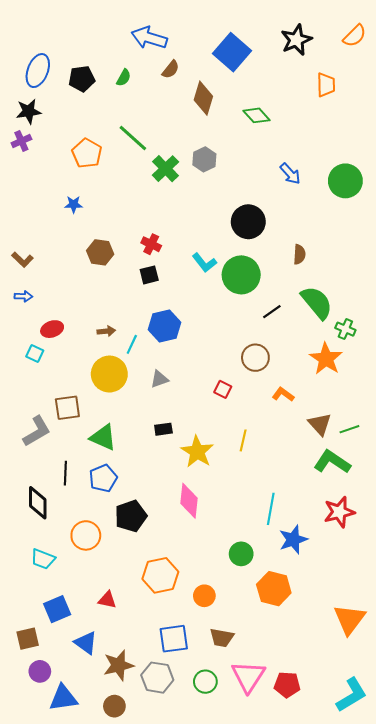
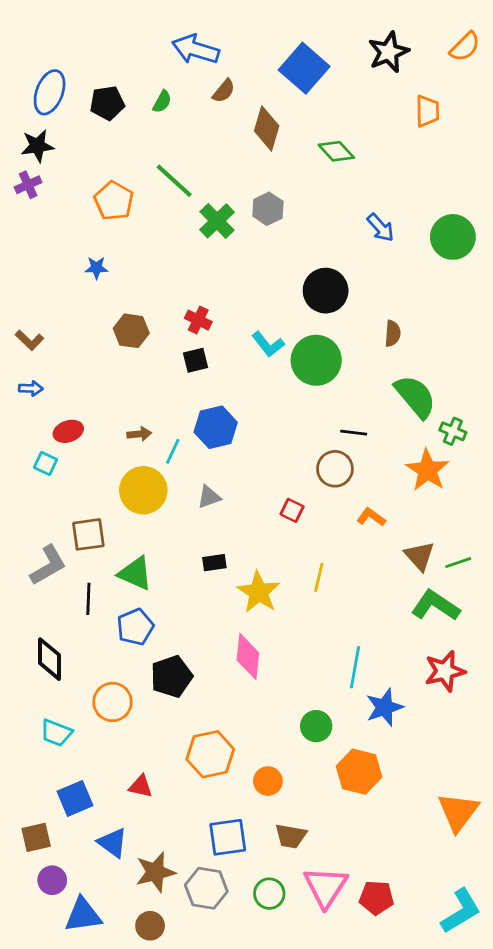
black line: (272, 312) -> (354, 433), moved, turned 42
black line: (65, 473) -> (88, 599), moved

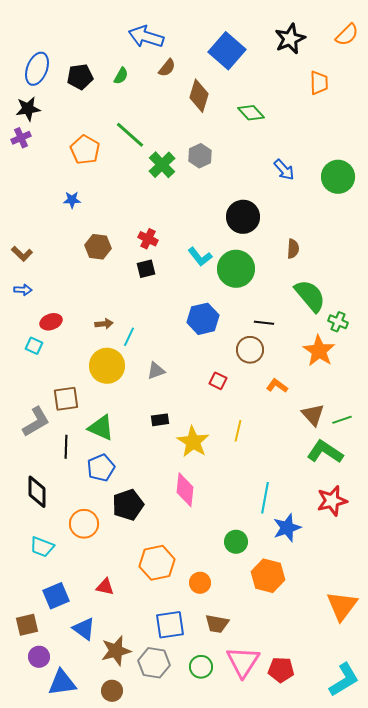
blue hexagon: (216, 427) -> (203, 319), moved

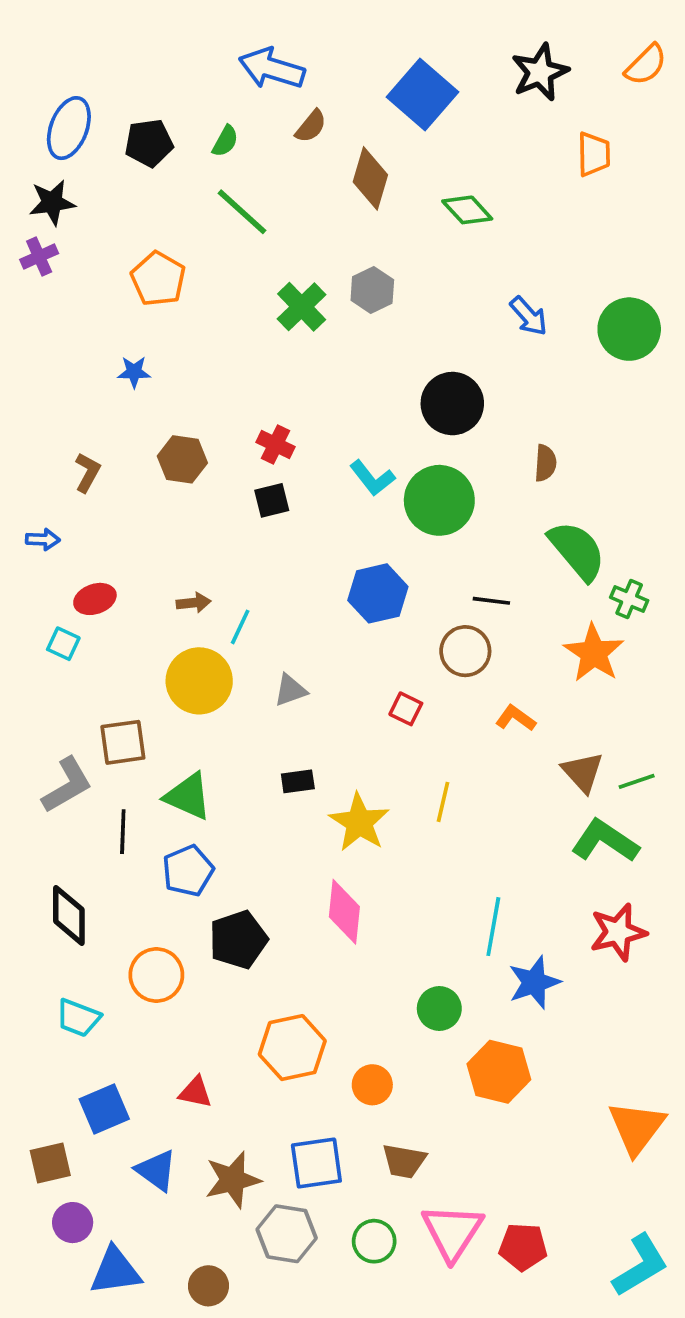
green line: (130, 135) -> (242, 212), moved
brown L-shape: (22, 254) -> (87, 472), moved, turned -105
brown star: (116, 651) -> (233, 1180), moved

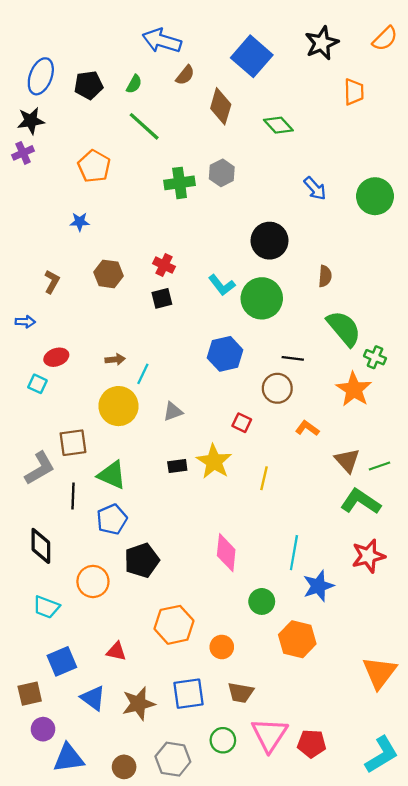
green cross: (302, 307) -> (180, 183), turned 36
yellow star: (359, 822) -> (214, 462), moved
pink diamond: (344, 912) -> (226, 553), moved
gray hexagon: (287, 1234) -> (173, 759), moved

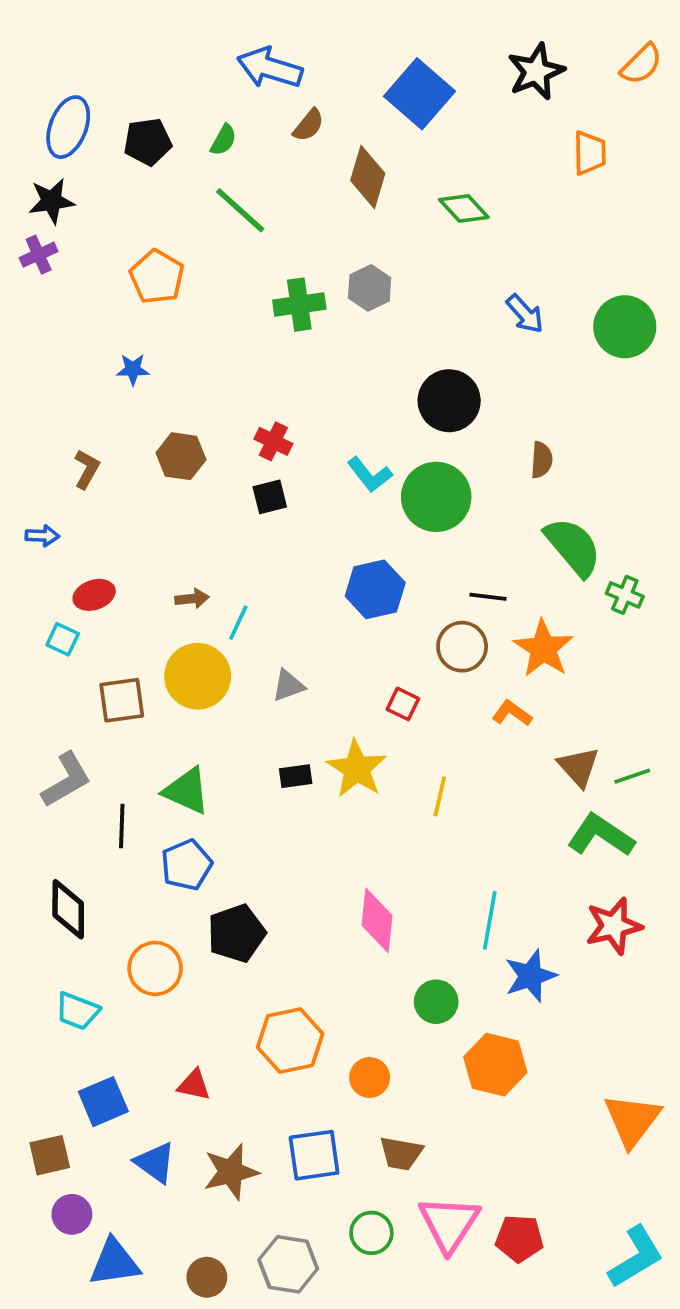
orange star: (354, 389) -> (543, 649), moved
brown square: (73, 443) -> (122, 700), moved

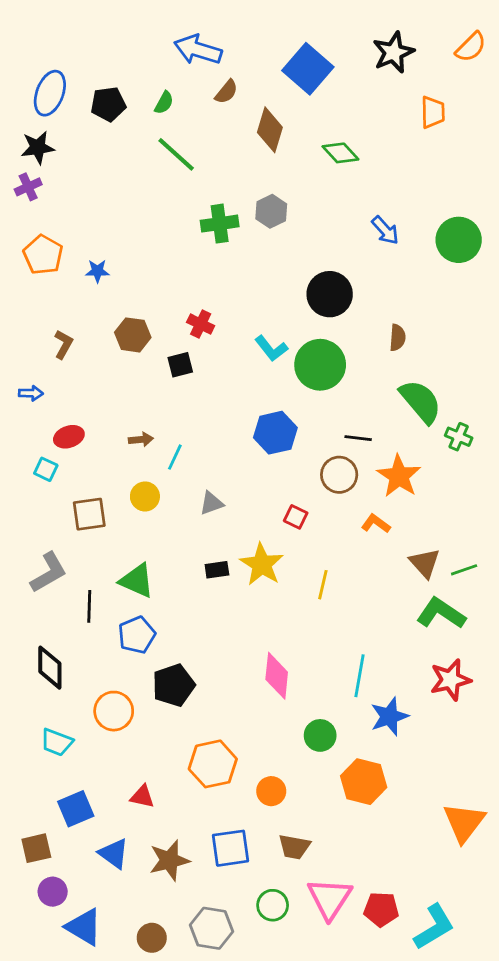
orange pentagon: (157, 277) -> (43, 255), moved
black square: (270, 497) -> (180, 365), moved
yellow circle: (198, 676) -> (145, 496), size x0.6
cyan L-shape: (636, 1257) -> (434, 927), moved
blue triangle: (114, 1262) -> (84, 927), turned 39

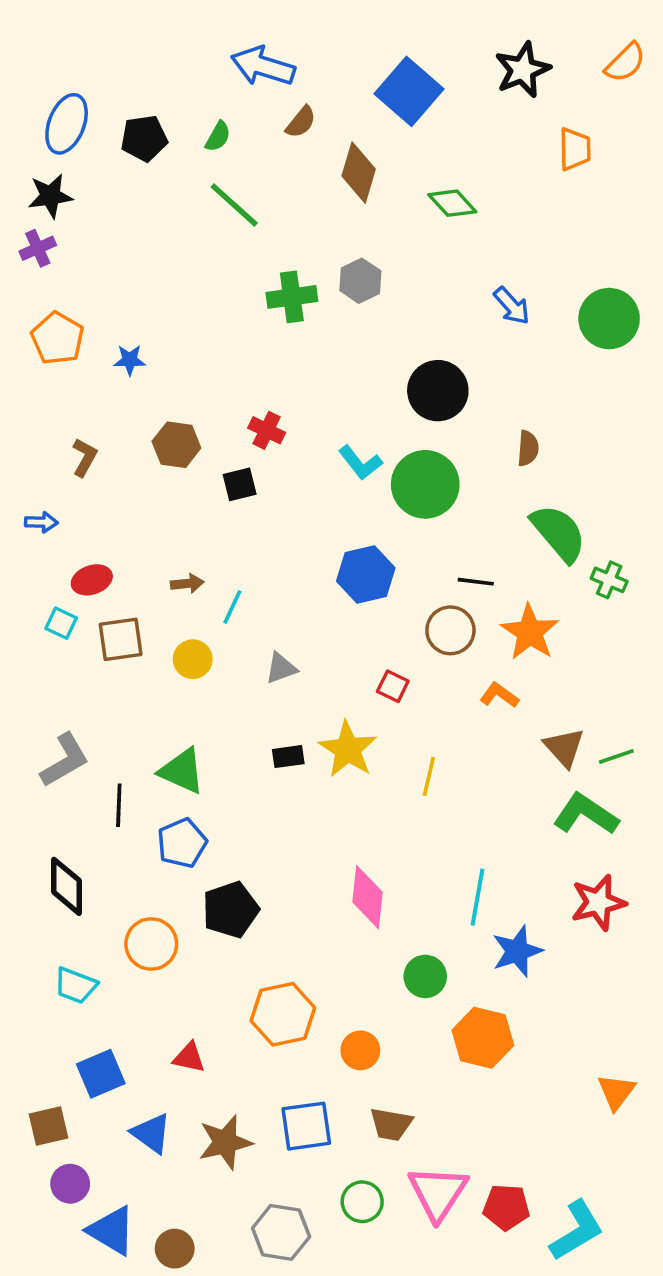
brown square: (89, 514) -> (121, 639), moved
orange triangle: (464, 822) -> (616, 1092), size x0.7
brown circle: (152, 938) -> (175, 1249), moved

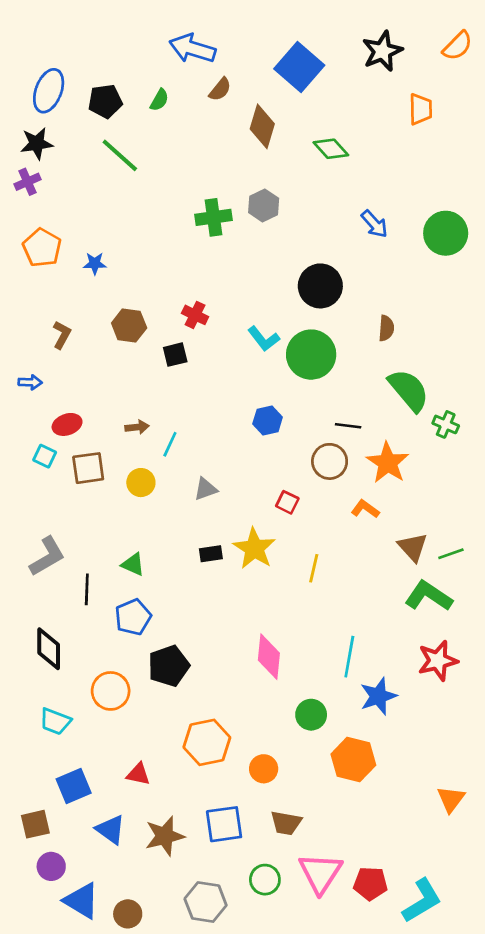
green line: (234, 205) -> (120, 155), moved
blue hexagon: (366, 574) -> (268, 421), size x0.7
green triangle: (182, 771) -> (133, 564), size x0.7

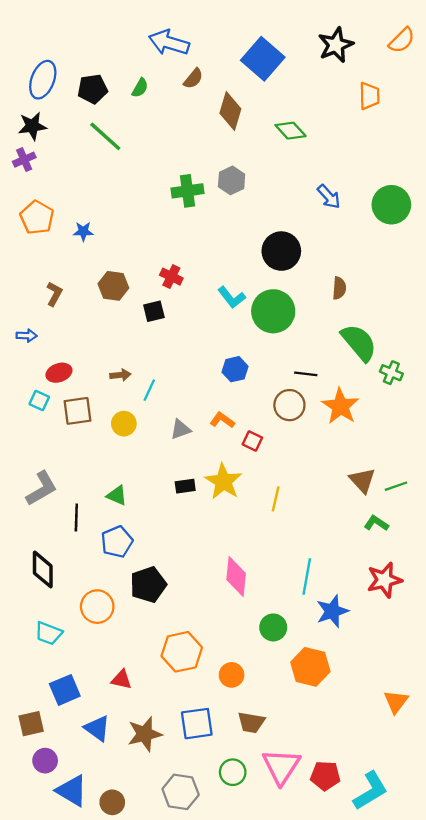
orange L-shape: (365, 509) -> (222, 420), moved
green L-shape: (429, 596) -> (376, 523), size x0.6

